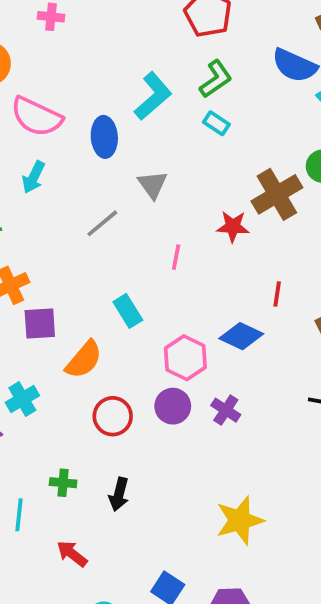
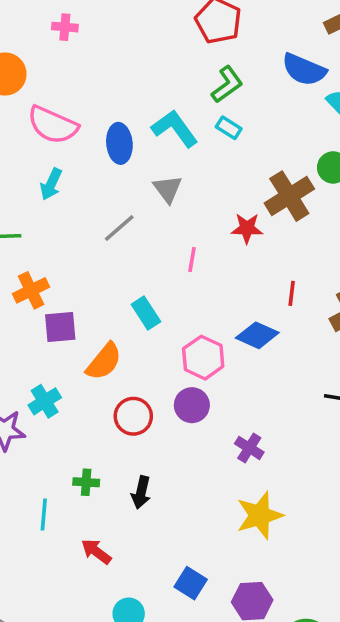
cyan L-shape: (153, 96) -> (175, 128), moved, turned -84
purple cross: (226, 410) -> (249, 448), moved

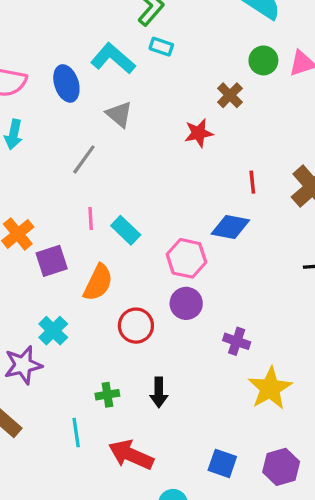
brown cross: (289, 196) -> (230, 95), size x0.6
pink line: (192, 259) -> (91, 219), moved
purple cross: (249, 448) -> (237, 341), moved
red arrow: (96, 551) -> (131, 455), size x1.5

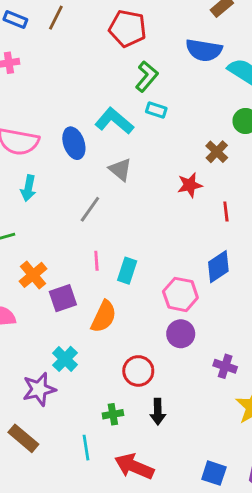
red line: (252, 182) -> (226, 212), moved
blue diamond: (230, 227) -> (218, 267), turned -44
cyan rectangle: (126, 230) -> (127, 271), turned 65
red circle: (136, 326) -> (138, 371), moved

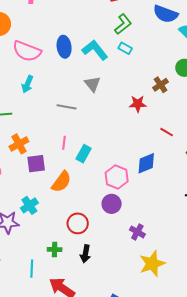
blue ellipse: (74, 143) -> (64, 47), moved
gray line: (90, 209) -> (67, 107), turned 54
red line: (226, 212) -> (167, 132), moved, turned -64

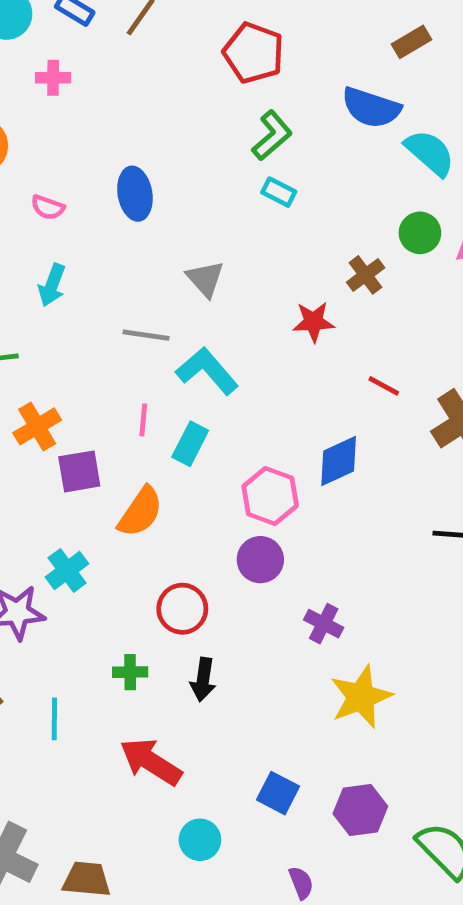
cyan L-shape: (95, 50) -> (207, 371), moved
pink semicircle: (27, 51) -> (48, 207), size x0.5
cyan line: (32, 269) -> (54, 719), moved

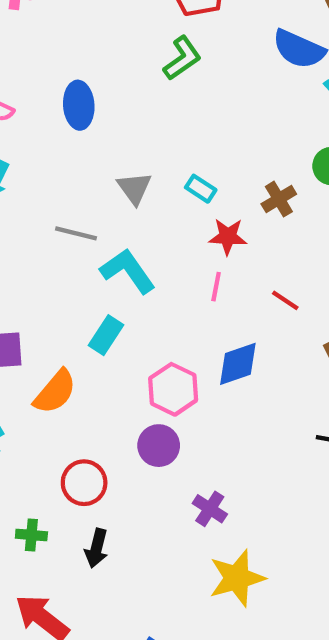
green L-shape: (272, 135) -> (182, 58), moved
cyan rectangle: (279, 192) -> (201, 189), moved
pink line: (143, 420) -> (216, 287), moved

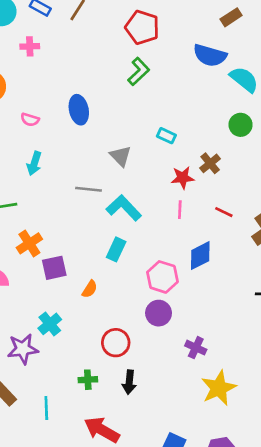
cyan rectangle: (201, 189) -> (166, 136), moved
brown cross: (279, 199) -> (210, 163), moved
orange semicircle: (55, 392) -> (90, 289), size x0.6

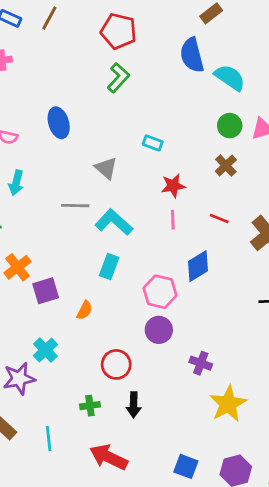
blue semicircle: (210, 55) -> (192, 55), turned 64
brown cross: (210, 163) -> (226, 166), moved

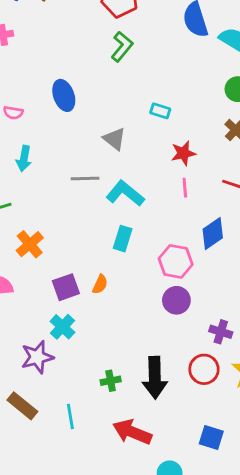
purple square: (46, 291) -> (66, 287), moved
red circle: (116, 364) -> (204, 369), moved
black arrow: (134, 405) -> (155, 378), size x1.6

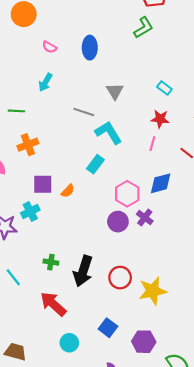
cyan rectangle: (160, 111) -> (164, 88), moved
purple cross: (221, 332) -> (145, 218), moved
cyan line: (70, 416) -> (13, 277), turned -48

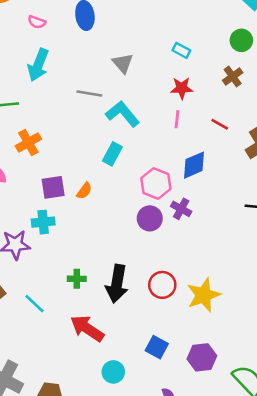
cyan arrow: (45, 82) -> (38, 65), size x1.4
cyan cross: (30, 212) -> (43, 222), turned 30

